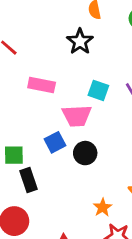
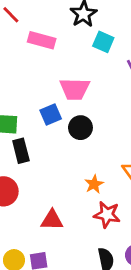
pink rectangle: (42, 85) -> (42, 40), moved
cyan square: (98, 90) -> (103, 42), moved

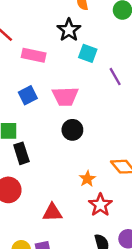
blue square: (51, 114) -> (28, 95), moved
red star: (107, 215) -> (100, 205), turned 30

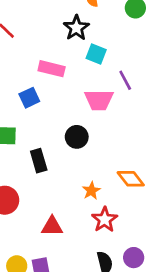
pink rectangle: (34, 55) -> (52, 69), moved
pink trapezoid: (65, 96) -> (99, 100), moved
black rectangle: (21, 153) -> (39, 161), moved

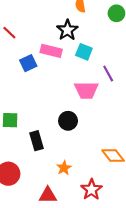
pink rectangle: (52, 69) -> (51, 51), moved
blue square: (29, 98) -> (28, 63), moved
orange star: (91, 191) -> (64, 168), moved

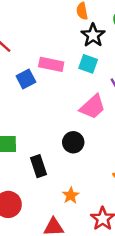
black star: (67, 30) -> (93, 35), moved
pink trapezoid: (86, 90) -> (93, 107), turned -40

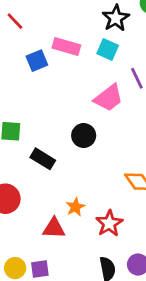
black rectangle: (39, 166) -> (43, 159), turned -45
orange star: (71, 195) -> (75, 207), moved

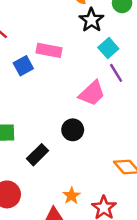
cyan square: (108, 50) -> (108, 48), moved, turned 30
black rectangle: (43, 159) -> (37, 155), turned -70

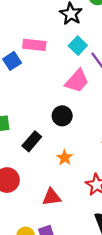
cyan square: (108, 48) -> (78, 46), moved
orange star: (72, 196) -> (65, 158), moved

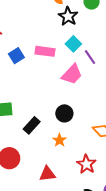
pink rectangle: (34, 45) -> (45, 51), moved
black circle: (62, 116) -> (64, 113), moved

